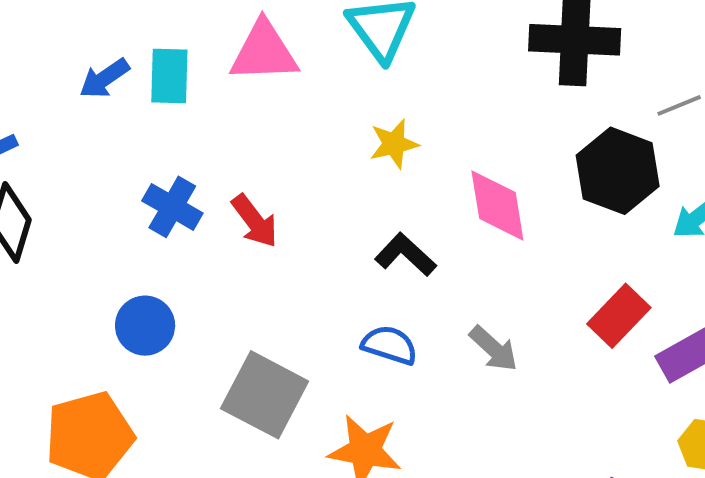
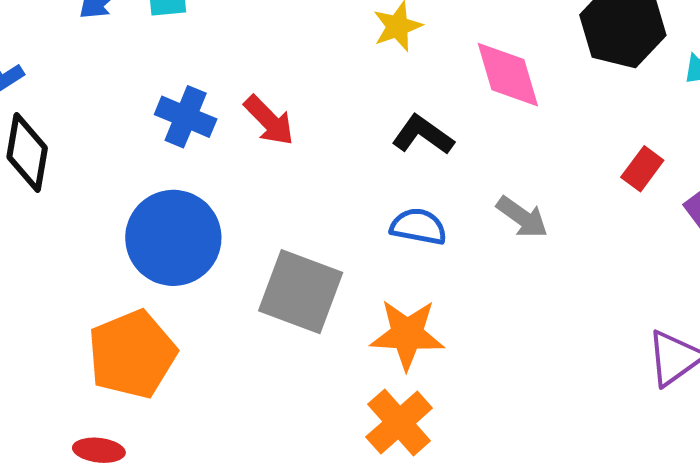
red rectangle: (619, 316) -> (642, 169), size x0.7
blue circle: (145, 326) -> (173, 238), size x1.6

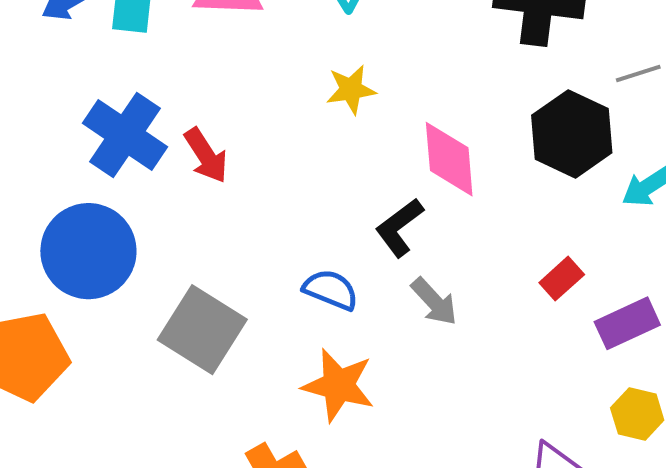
blue cross: (186, 117) -> (125, 135), size x1.4
black L-shape: (423, 135) -> (399, 227), moved, turned -84
orange star: (407, 334) -> (338, 385), moved

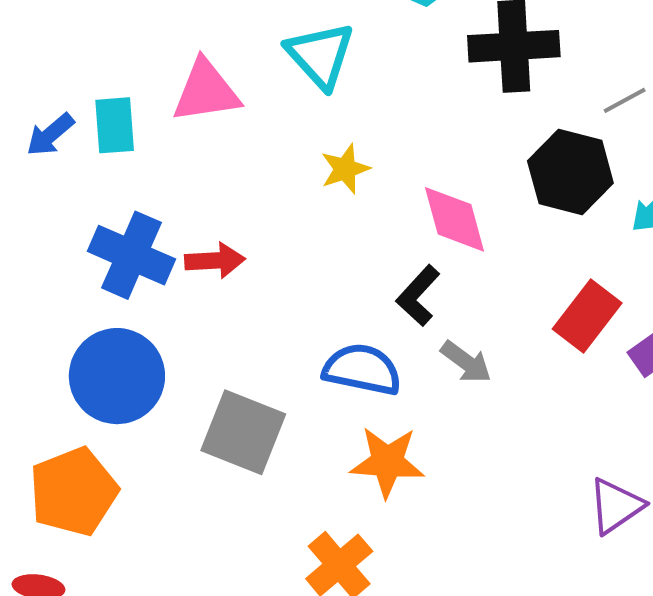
red arrow: (206, 156) -> (215, 260), turned -50
red rectangle: (562, 279) -> (587, 316), size x1.6
blue semicircle: (331, 290) -> (362, 369), size x1.4

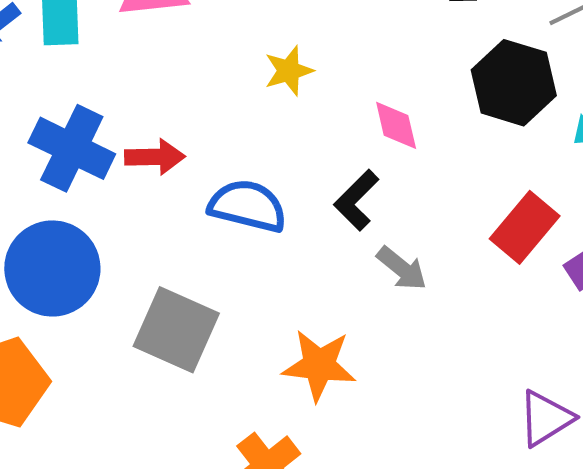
pink diamond: (455, 219) -> (396, 125), size x0.7
blue semicircle: (362, 369) -> (248, 206), moved

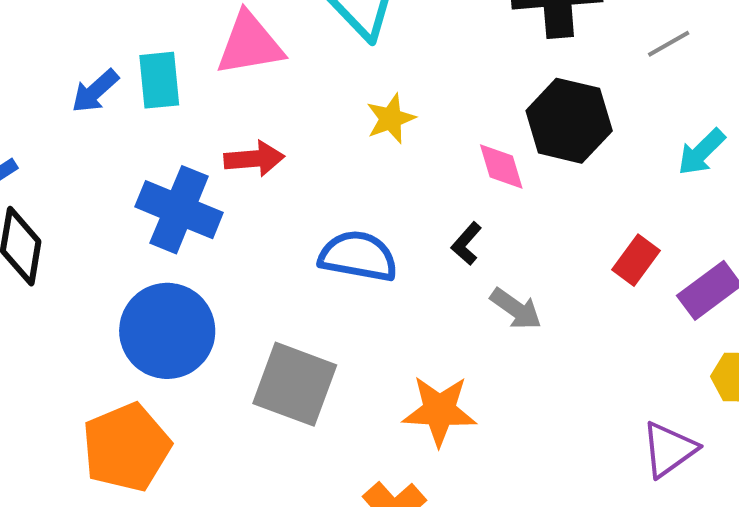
black hexagon: (514, 83) -> (569, 121), moved
red arrow: (155, 157) -> (254, 159), moved
black L-shape: (357, 200) -> (466, 244), size x0.7
red rectangle: (525, 227) -> (636, 260), size x0.7

